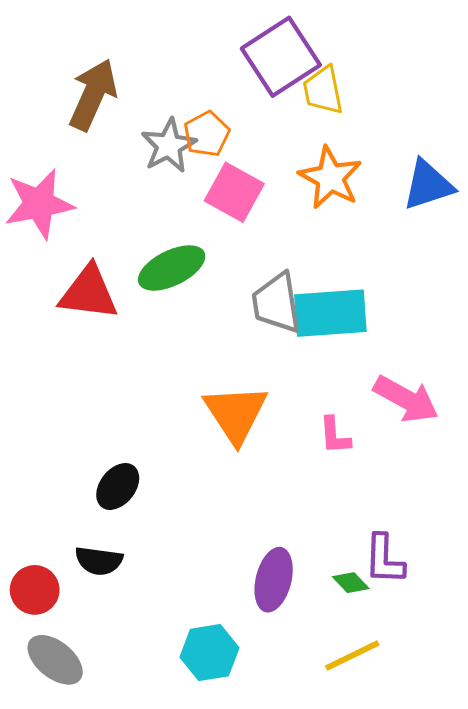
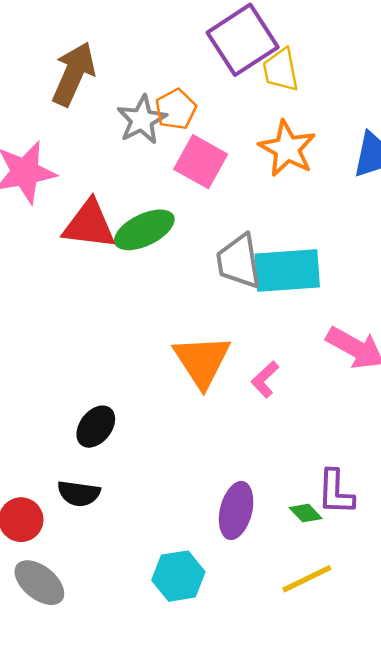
red triangle: (89, 293) -> (89, 225), moved
pink L-shape: (335, 436) -> (265, 379), moved, turned 51

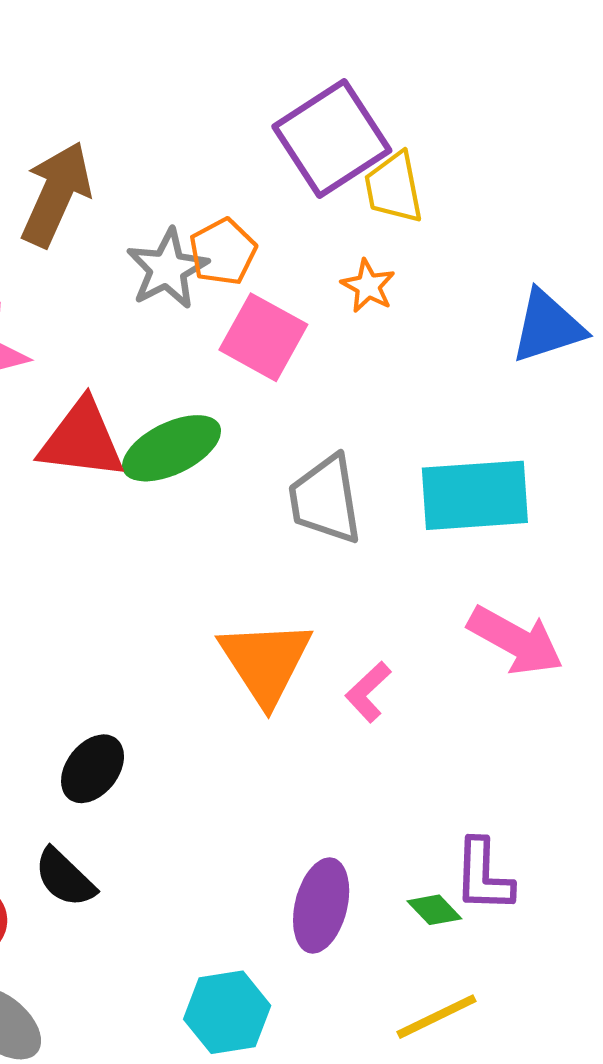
orange star: (287, 149) -> (368, 286), moved, size x0.6
cyan rectangle: (287, 271) -> (475, 495), moved
black semicircle: (79, 493) -> (65, 878), turned 36

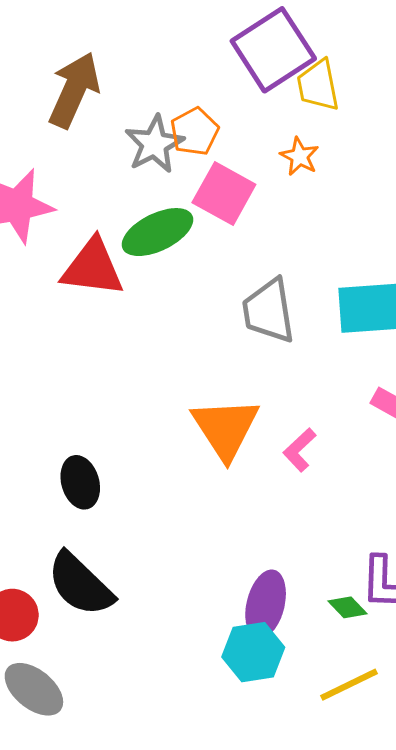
green ellipse: (172, 448) -> (157, 232), moved
black ellipse: (93, 769) -> (80, 482), moved, turned -54
black semicircle: (65, 878) -> (80, 584), size x1.5
cyan hexagon: (227, 1012) -> (253, 652), moved

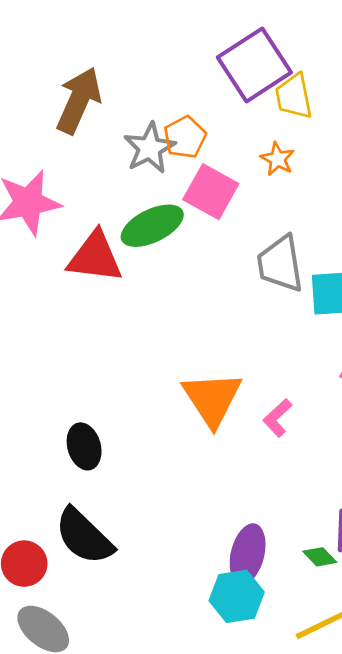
gray trapezoid: (269, 311) -> (280, 264), moved

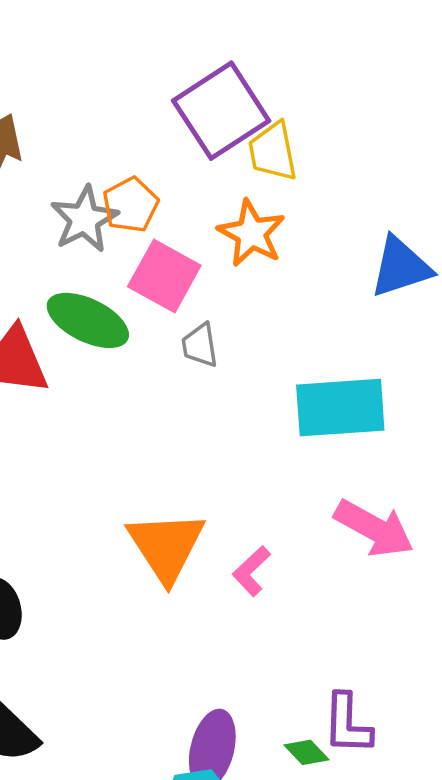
orange star: (278, 159) -> (251, 233), size x1.5
green ellipse: (152, 226) -> (88, 320), turned 52
gray trapezoid: (280, 264) -> (200, 345), moved, size x0.6

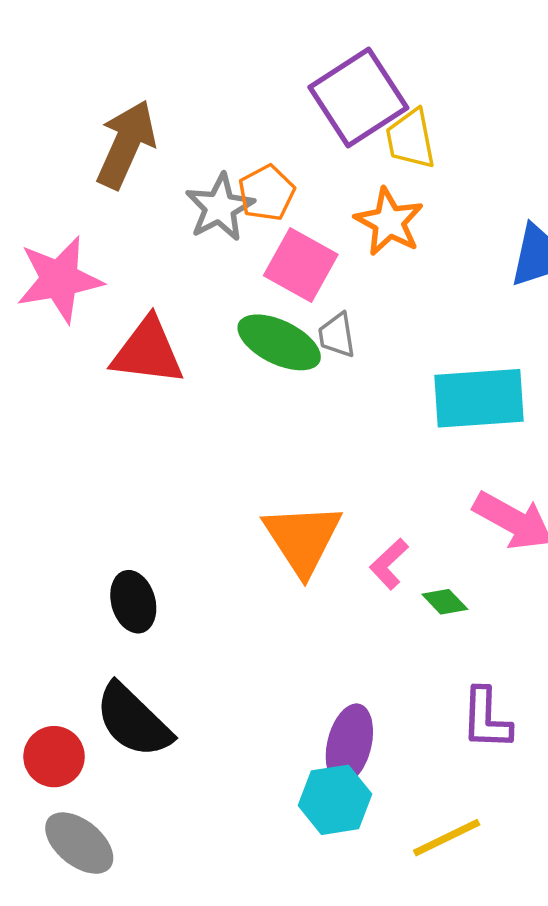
green ellipse: (88, 320) -> (279, 342), moved
green diamond: (307, 752) -> (445, 602), moved

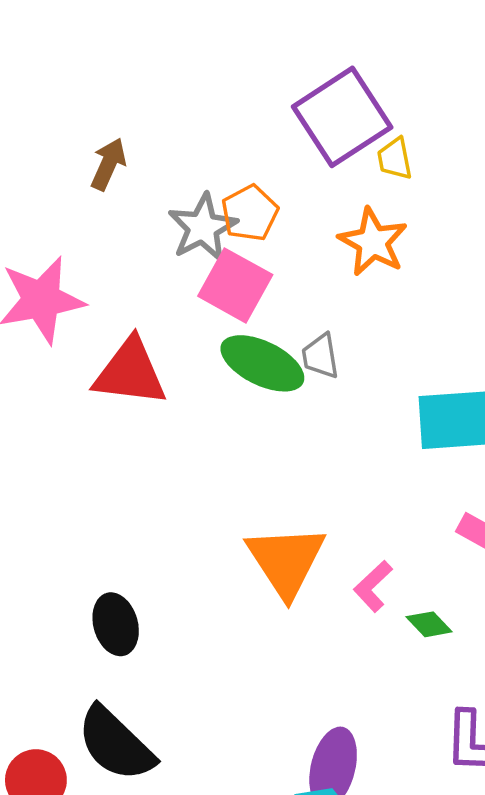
yellow trapezoid: (411, 139) -> (395, 159), size x0.7
brown arrow: (126, 144) -> (108, 164), size x0.6
pink square: (301, 265) -> (235, 285), moved

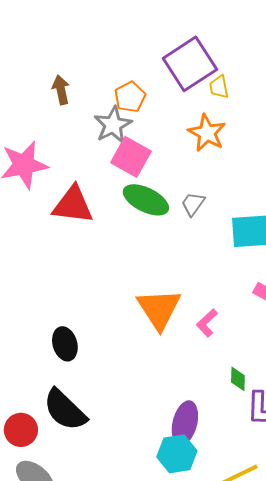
brown arrow: (108, 164) -> (61, 90), turned -36
orange pentagon: (250, 213) -> (130, 97), moved
gray trapezoid: (320, 356) -> (193, 204), moved, turned 44
green diamond: (429, 624) -> (238, 379), moved, turned 45

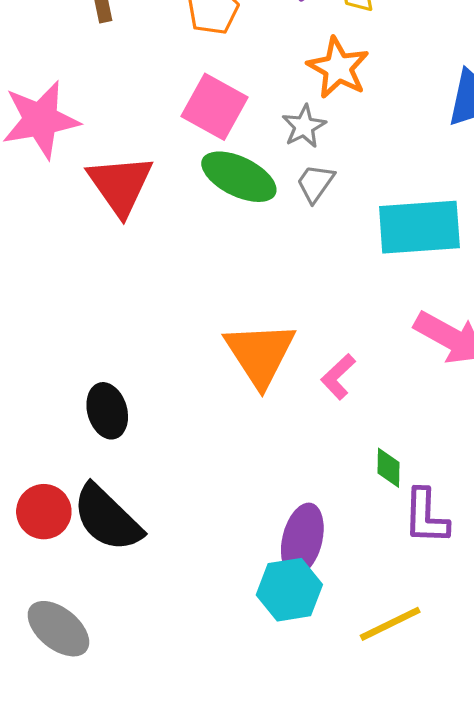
gray star: (113, 125) -> (304, 126), moved, size x0.7
red triangle: (73, 205) -> (120, 185), turned 48
red circle: (21, 430) -> (44, 512), moved

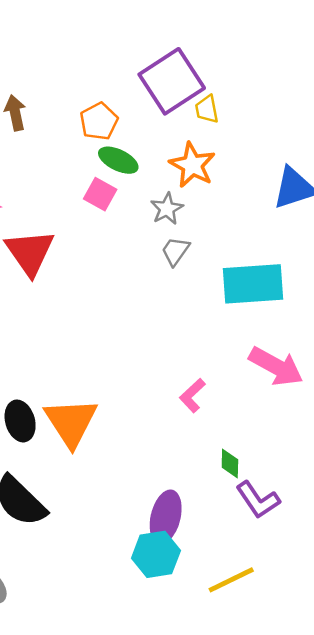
pink square: (215, 107) -> (100, 194), size x0.7
green ellipse: (239, 177) -> (118, 160), moved, size x0.7
orange triangle: (260, 354) -> (71, 422), moved
purple L-shape: (426, 517) -> (258, 500), turned -36

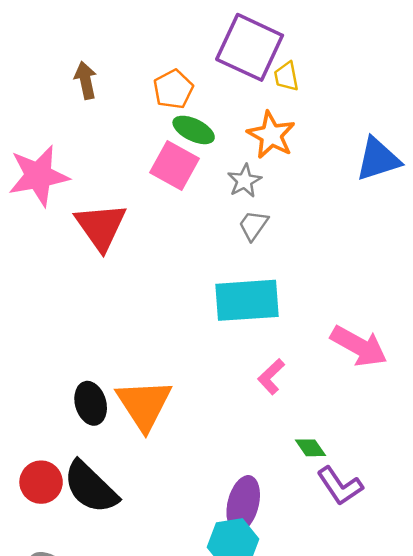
purple square: (172, 81) -> (250, 47), turned -32
pink square: (100, 194) -> (175, 166), size x1.4
cyan rectangle: (253, 284) -> (247, 300), moved
green diamond: (230, 463) -> (311, 448), turned -36

